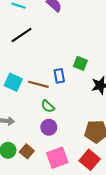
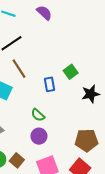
green square: (80, 63) -> (71, 72), turned 32
brown line: (38, 84) -> (19, 69), moved, turned 42

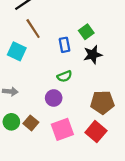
black star: (91, 94) -> (93, 55), moved
green semicircle: (38, 115) -> (64, 76), moved, turned -64

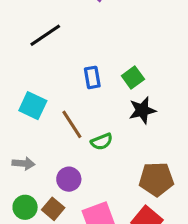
brown line: (33, 29) -> (72, 124), moved
blue rectangle: (64, 45) -> (92, 77), moved
purple circle: (54, 98) -> (69, 179), moved

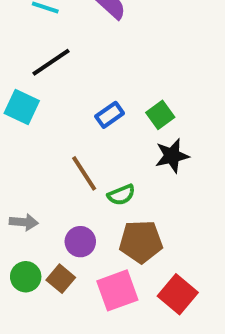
blue rectangle: (92, 77) -> (110, 115), turned 65
cyan square: (33, 106) -> (22, 107), moved
brown pentagon: (156, 179) -> (141, 242), moved

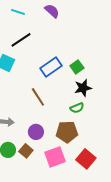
blue rectangle: (110, 115) -> (51, 67), size x1.5
green semicircle: (121, 195) -> (77, 108), moved

